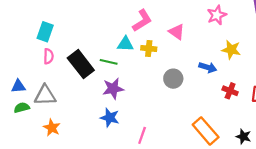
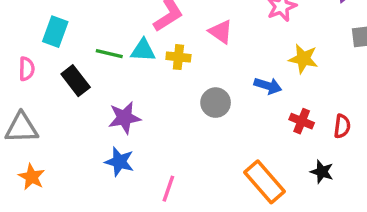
cyan rectangle: (45, 32) -> (55, 32), moved
green line: (109, 62) -> (109, 54), moved
black rectangle: (81, 64) -> (76, 81), size x0.7
black star: (243, 137) -> (322, 172), moved

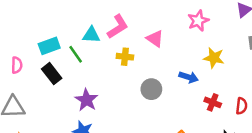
cyan rectangle: (55, 32) -> (49, 46), moved, turned 50
cyan triangle: (143, 50) -> (91, 35), moved
green line: (109, 54) -> (76, 54), turned 42
purple star: (124, 118) -> (86, 100), turned -30

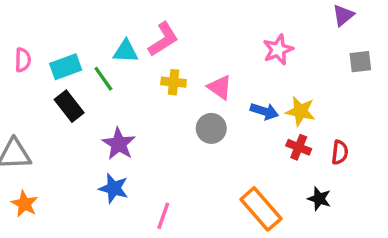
pink star: (198, 21) -> (278, 50), moved
pink triangle: (155, 39) -> (220, 87), moved
yellow star: (214, 58) -> (300, 111), moved
pink semicircle: (17, 65) -> (23, 60), moved

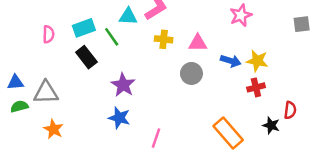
pink semicircle: (23, 60) -> (48, 34), moved
pink triangle: (220, 87) -> (198, 43), turned -36
red cross: (299, 147) -> (256, 87), turned -36
red semicircle: (340, 152) -> (290, 110), moved

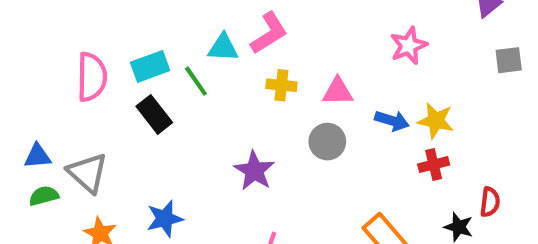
pink semicircle: (48, 34) -> (92, 77), size x1.6
purple star: (123, 85) -> (254, 171), moved
gray triangle: (46, 92) -> (88, 173), turned 44
blue star: (119, 118) -> (165, 219), moved, turned -30

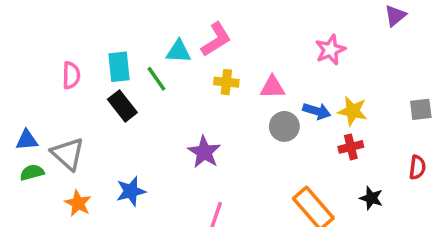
gray square: (509, 60) -> (421, 109), moved
cyan rectangle: (150, 66) -> (119, 67), turned -76
pink semicircle: (92, 77) -> (71, 75), size x0.7
gray circle: (327, 142) -> (284, 126), moved
red semicircle: (490, 202) -> (417, 167), moved

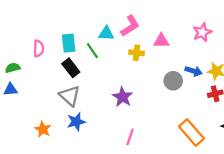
pink triangle: (272, 87) -> (161, 41), moved
gray triangle: (68, 154) -> (70, 96), moved
green semicircle: (32, 172) -> (13, 68), moved

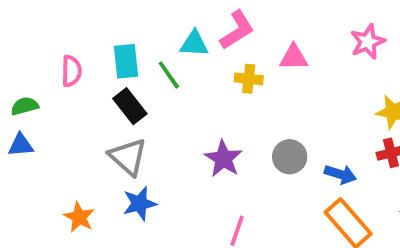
blue arrow: (194, 71) -> (340, 174), moved
gray circle: (173, 81) -> (290, 157), moved

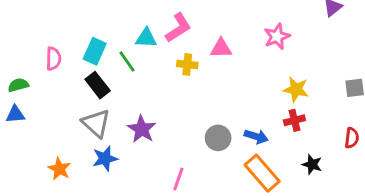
cyan rectangle: (126, 61) -> (95, 51), turned 30
gray circle: (290, 157) -> (218, 138), moved
purple star: (223, 159) -> (142, 129), moved

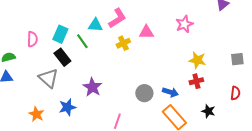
yellow cross: (187, 64) -> (123, 43), turned -32
gray triangle: (96, 123) -> (48, 78), moved

